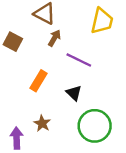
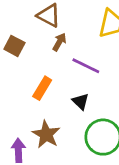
brown star: (42, 123) -> (46, 134), size x1.5

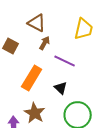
orange rectangle: (42, 88) -> (32, 78), size x1.4

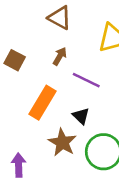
brown triangle: (37, 23) -> (60, 18), moved
brown star: (35, 113) -> (62, 142), moved

